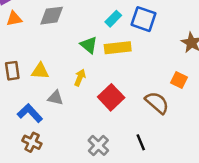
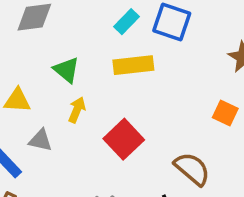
green triangle: (89, 45) -> (66, 70), moved
brown semicircle: (157, 103) -> (192, 169), moved

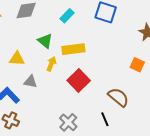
cyan rectangle: (127, 22) -> (67, 16), moved
yellow rectangle: (133, 65) -> (73, 49), moved

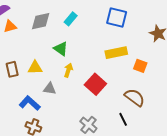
cyan rectangle: (67, 16) -> (71, 19), moved
yellow rectangle: (73, 49) -> (116, 53), moved
orange square: (137, 65) -> (140, 66), moved

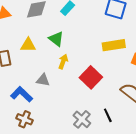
yellow triangle: (35, 68) -> (28, 45), moved
black line: (123, 119) -> (108, 115), moved

